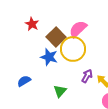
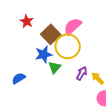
blue star: (49, 57) -> (44, 54), turned -30
green triangle: (60, 91) -> (55, 67), moved

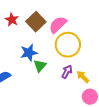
brown square: (51, 34) -> (36, 22), moved
yellow circle: (68, 46) -> (68, 45), moved

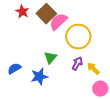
pink semicircle: (58, 25) -> (58, 22), moved
blue star: (29, 53) -> (39, 77), moved

